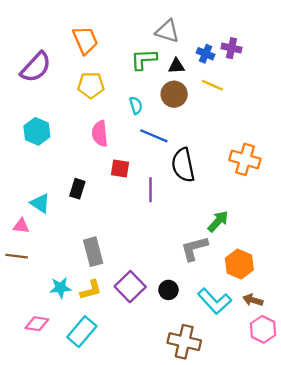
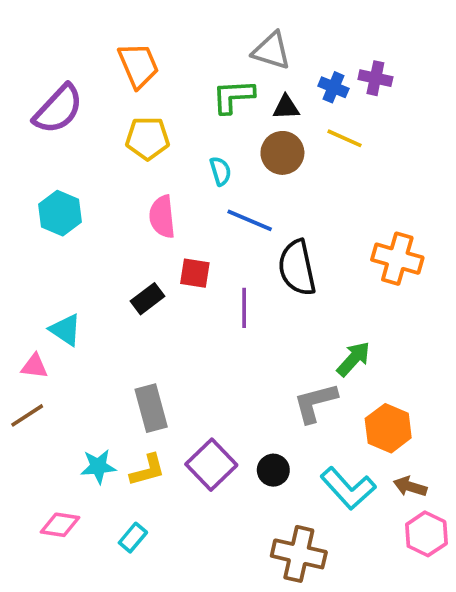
black rectangle: (77, 189) -> (148, 299), moved, turned 36
brown line: (17, 256) -> (27, 415), turned -40
cyan rectangle: (82, 332) -> (133, 538), size x0.6

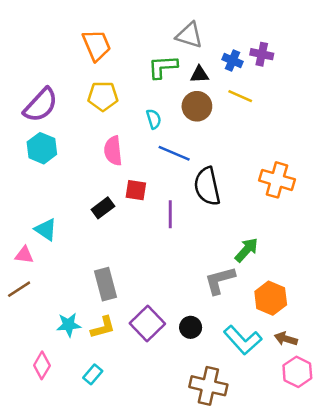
purple semicircle: (58, 109) -> (41, 105), moved
pink diamond: (60, 525) -> (42, 365), turned -68

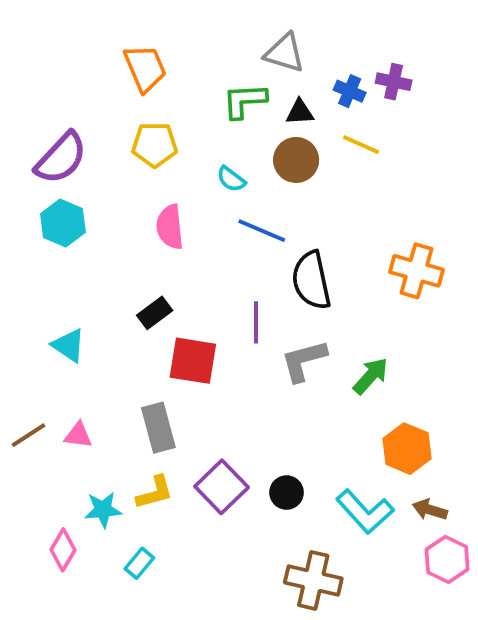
cyan semicircle: (154, 119) -> (231, 179), turned 144
red square: (136, 190) -> (193, 361), moved, size x1.5
pink triangle: (24, 255) -> (78, 435), moved
gray L-shape: (220, 280) -> (304, 361), moved
cyan star: (69, 325) -> (103, 510), moved

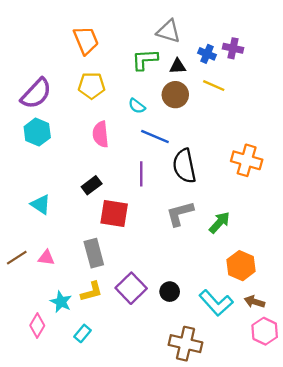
purple line: (256, 322) -> (141, 174), moved
cyan star: (103, 510) -> (61, 302), turned 30

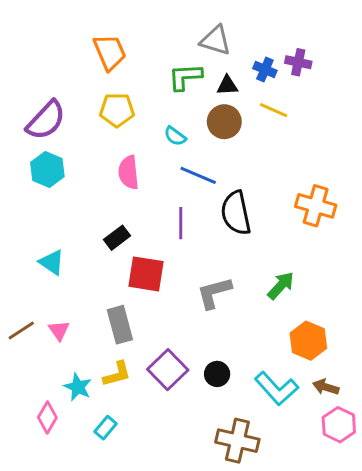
gray L-shape: (180, 213) -> (214, 293), moved
pink triangle: (46, 258) -> (59, 330), turned 48

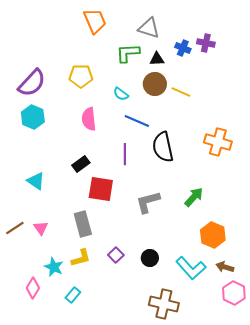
orange trapezoid: (110, 52) -> (95, 21), moved
yellow line: (274, 110) -> (181, 92), moved
purple square: (168, 370) -> (116, 255), size x0.6

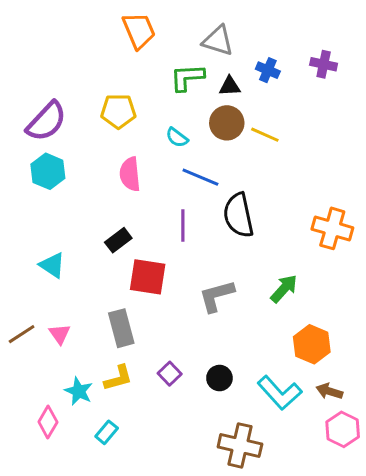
purple cross: (206, 43) -> (324, 64), moved
orange cross: (218, 142) -> (332, 228), moved

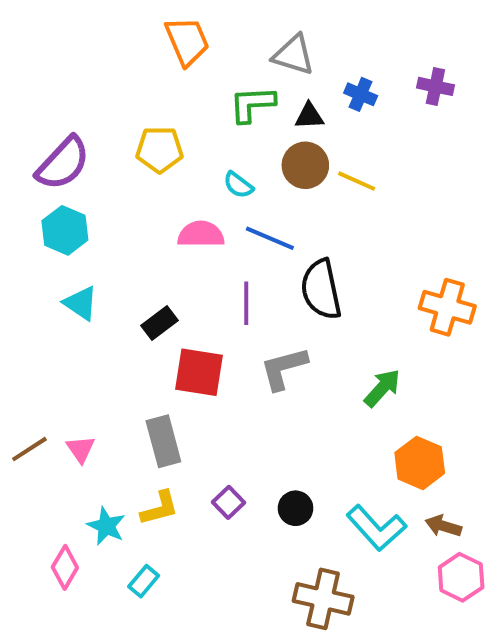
pink semicircle: (130, 174) -> (201, 234), moved, turned 96
cyan triangle: (52, 265) -> (81, 303), moved
gray L-shape: (217, 296) -> (284, 368), moved

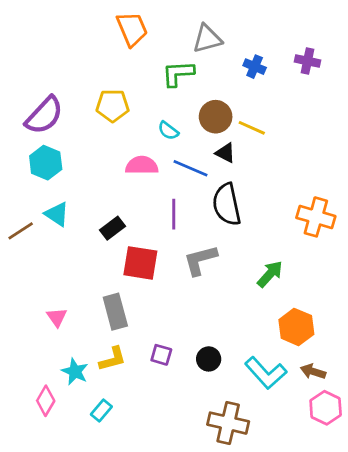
gray triangle: (294, 55) -> (207, 39), turned -32
black triangle: (309, 116) -> (225, 153), moved, turned 30
brown line: (29, 449) -> (21, 231), moved
purple square: (228, 502) -> (161, 355), turned -30

